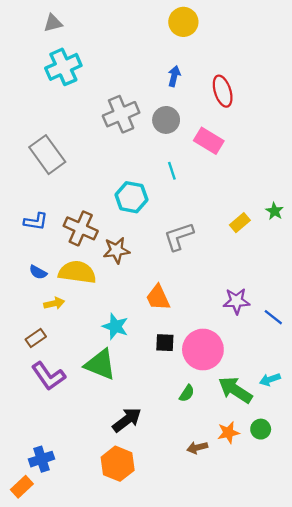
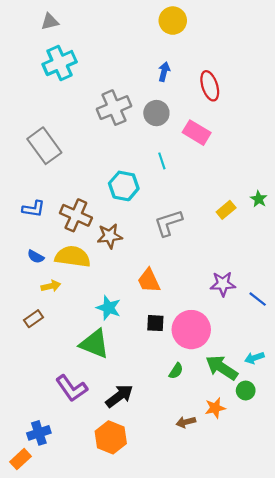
purple L-shape: (48, 376) -> (72, 388), moved
green circle: (261, 429) -> (246, 390), moved

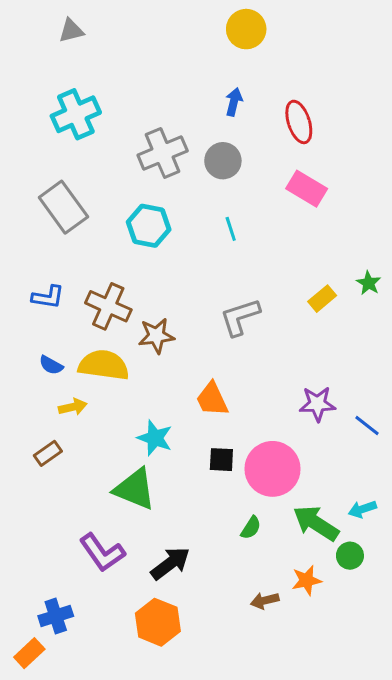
cyan cross: (60, 63) -> (76, 114), moved
pink rectangle: (197, 133) -> (307, 189), moved
cyan hexagon: (124, 186) -> (149, 226), moved

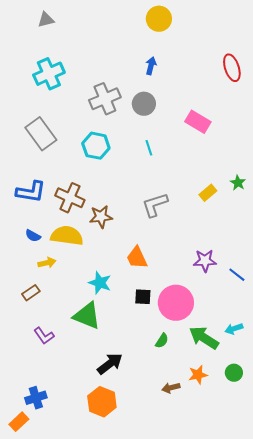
red ellipse: (299, 122) -> (232, 68), moved
blue L-shape: (48, 297) -> (31, 192), size x1.4
purple L-shape: (102, 553) -> (44, 336), moved, size x0.7
green circle: (350, 556) -> (234, 373), moved

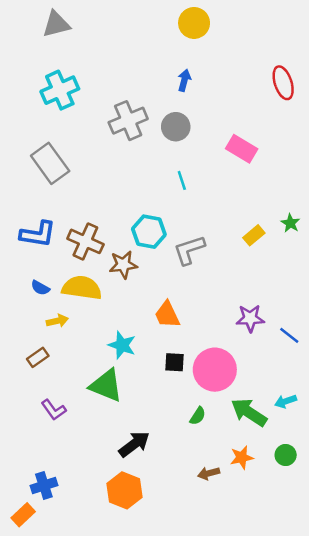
gray triangle: (46, 20) -> (56, 24), size x1.4
cyan hexagon: (96, 146) -> (149, 232), moved

